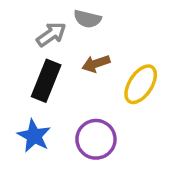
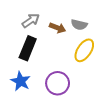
gray semicircle: (87, 19) -> (79, 25), moved
brown arrow: (96, 64) -> (58, 28), moved, turned -140

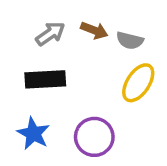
brown arrow: (58, 28) -> (94, 30), moved
black rectangle: (28, 48) -> (45, 79), turned 65

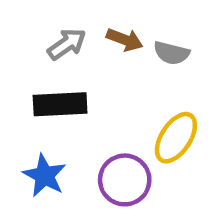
yellow ellipse: (138, 83) -> (176, 138), moved

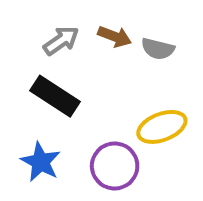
black rectangle: (60, 104) -> (55, 96), turned 36
yellow ellipse: (176, 138) -> (162, 127), turned 36

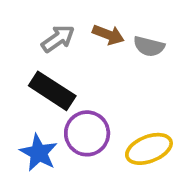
yellow ellipse: (162, 127) -> (149, 149), moved
purple circle: (115, 166) -> (87, 133), moved

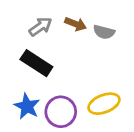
purple circle: (87, 133) -> (61, 112), moved

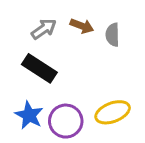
gray semicircle: (104, 32) -> (113, 35), turned 75

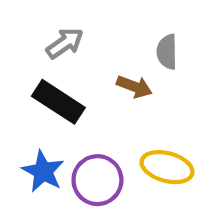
brown arrow: (82, 26) -> (134, 87), moved
yellow ellipse: (113, 112) -> (167, 167), turned 36

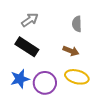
brown arrow: (134, 87) -> (71, 51), moved
blue star: (43, 171) -> (20, 79), turned 30

